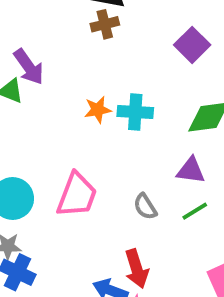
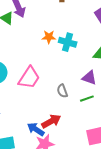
red arrow: (137, 269) -> (51, 121), turned -114

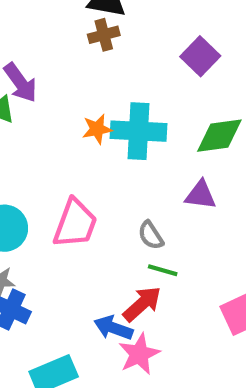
cyan cross: (68, 42) -> (139, 131), size x1.4
green line: (87, 99) -> (163, 270), moved, turned 48

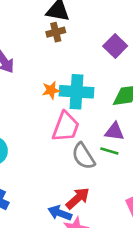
pink trapezoid: (75, 223) -> (66, 127), moved
gray semicircle: (151, 235) -> (83, 156), size x1.5
green line: (163, 270) -> (109, 151), moved

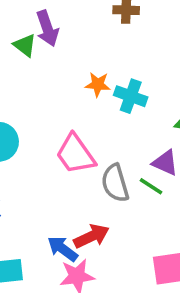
cyan cross: (77, 92) -> (131, 96), size x0.7
pink trapezoid: (66, 127) -> (75, 154), moved, turned 108

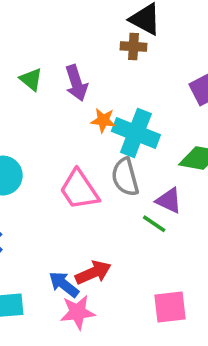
purple arrow: (47, 28) -> (76, 83), moved
cyan cross: (131, 96) -> (136, 133), size x1.4
gray semicircle: (115, 183) -> (125, 177), moved

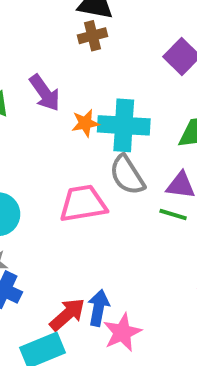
pink trapezoid: (79, 190) -> (83, 204), turned 132
red arrow: (93, 273) -> (67, 314), moved
blue arrow: (64, 284) -> (98, 308), turned 80

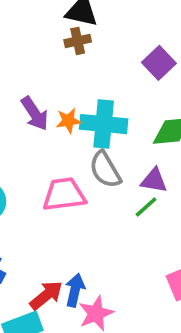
purple arrow: (45, 93) -> (35, 114), moved
green line: (173, 214) -> (146, 207), turned -60

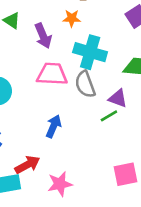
orange star: (68, 121) -> (72, 18), moved
pink trapezoid: (64, 194) -> (52, 74), moved
blue arrow: (75, 290) -> (54, 126), moved

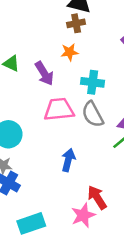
cyan cross: (90, 52) -> (93, 82), size x0.7
red arrow: (27, 165) -> (97, 197), moved, turned -85

